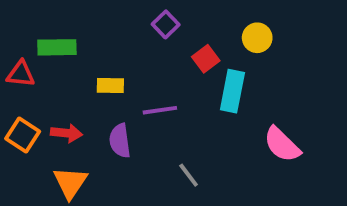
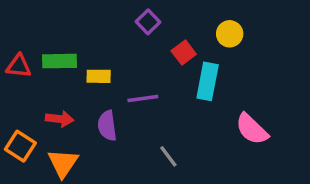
green rectangle: (57, 47) -> (60, 61), moved
orange square: (23, 135) -> (20, 146), moved

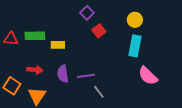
red square: (184, 53) -> (99, 31), moved
cyan rectangle: (208, 81) -> (135, 46), moved
purple line: (143, 98) -> (86, 76), moved

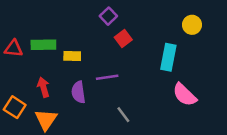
yellow circle: (135, 20) -> (192, 25), moved
red arrow: (35, 70) -> (43, 87), turned -112
purple line: (86, 76) -> (107, 77), moved

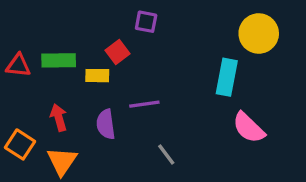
purple square: (108, 16) -> (146, 22), turned -35
yellow circle: (192, 25) -> (259, 33), size x1.5
red square: (123, 39) -> (117, 52), moved

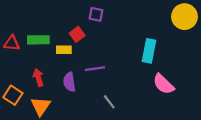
yellow circle: (259, 33) -> (184, 17), moved

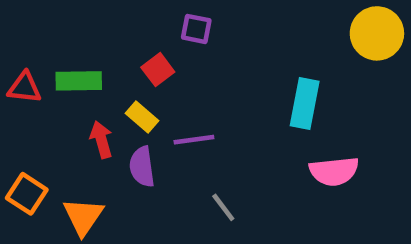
yellow rectangle: (64, 50) -> (142, 117), moved, turned 40
red arrow: (38, 77) -> (101, 140), moved
pink semicircle: (163, 84) -> (334, 171), turned -50

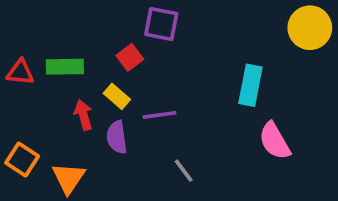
purple square: (196, 29) -> (161, 24), size x1.4
pink semicircle: (334, 171) -> (275, 141), turned 66

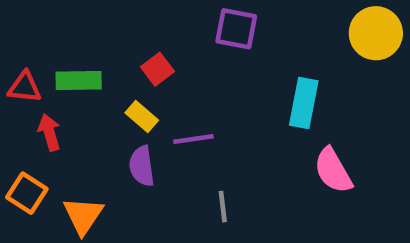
purple square: (161, 24) -> (236, 29), moved
red arrow: (83, 115) -> (49, 132), moved
gray line: (184, 171) -> (223, 207), turned 30

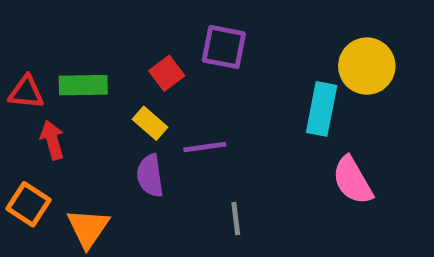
purple square: (236, 29) -> (224, 47), moved
yellow circle: (376, 33) -> (367, 66), moved

